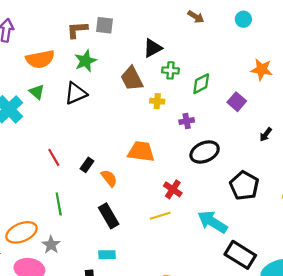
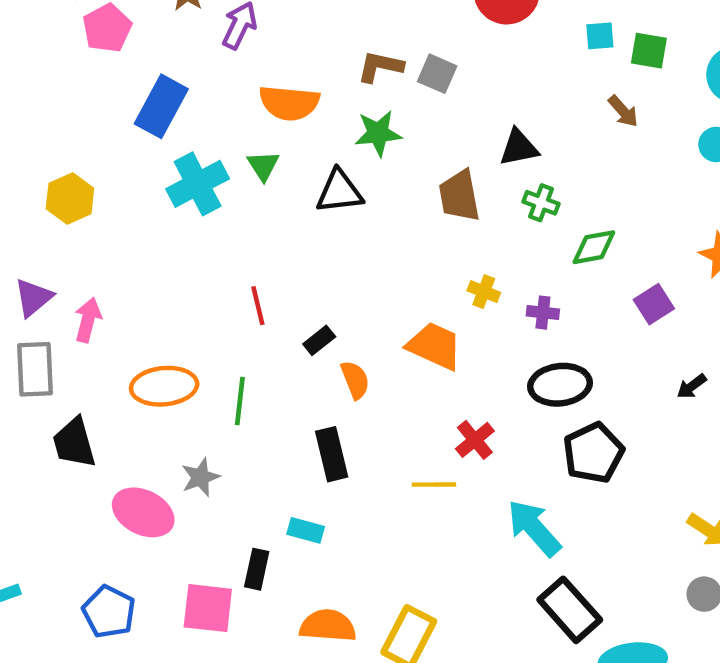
yellow cross: (157, 101) -> (484, 292), moved
black pentagon: (244, 186) -> (593, 453), moved
orange ellipse: (22, 232) -> (164, 386), moved

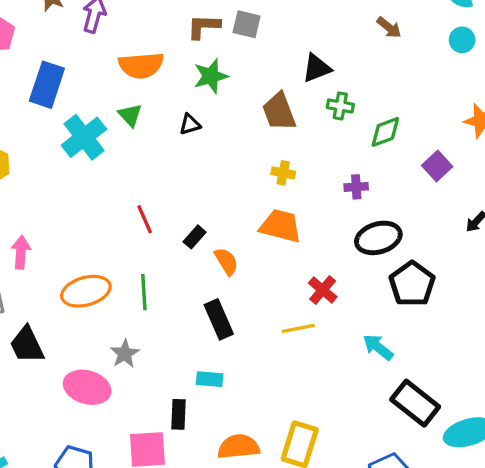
black triangle: (339, 192) -> (190, 124), size x0.6
yellow cross: (484, 292) -> (283, 173), moved
cyan arrow: (534, 528) -> (378, 347), size x0.7

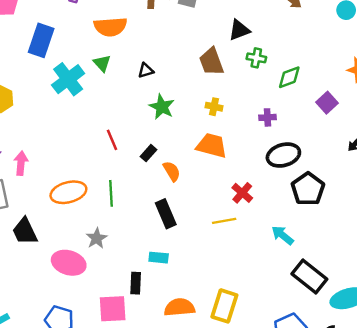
green star: (211, 76) -> (162, 107), moved, turned -30

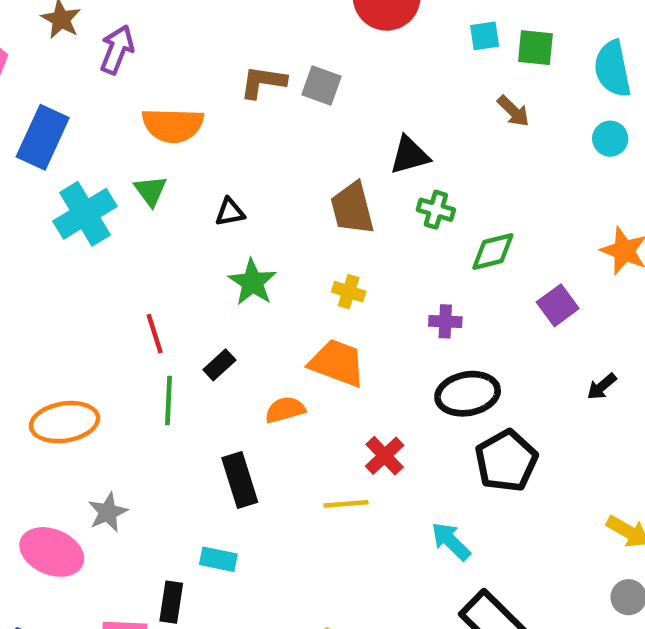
orange semicircle: (172, 171) -> (285, 410), moved, turned -80
green line: (111, 193) -> (168, 401), moved

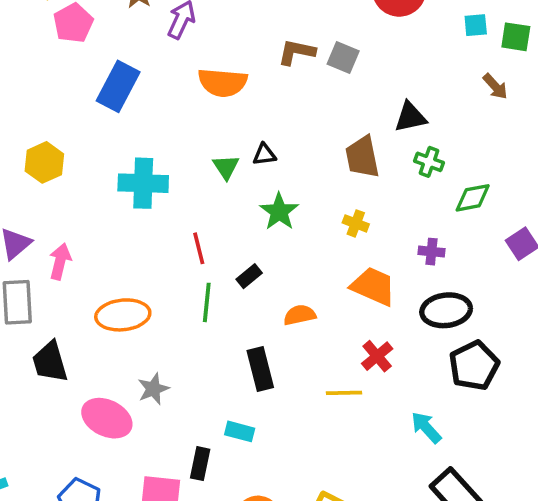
green triangle: (151, 191) -> (226, 167), moved
cyan cross: (85, 214) -> (143, 183), moved, turned 30
orange trapezoid: (337, 363) -> (373, 286), moved

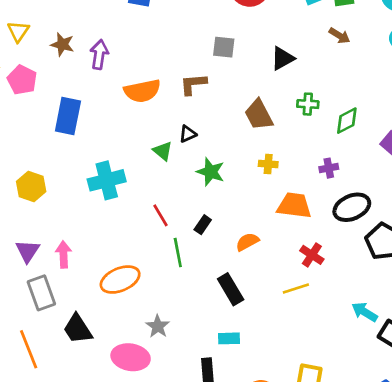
brown L-shape: (297, 52) -> (193, 84), moved
black triangle: (410, 117) -> (283, 58), moved
cyan arrow: (426, 427) -> (365, 312), moved

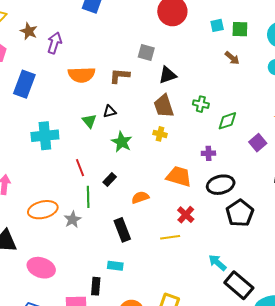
black triangle: (283, 58) -> (168, 75), moved
yellow cross: (268, 164) -> (160, 134), moved
gray star: (158, 326) -> (73, 220), moved

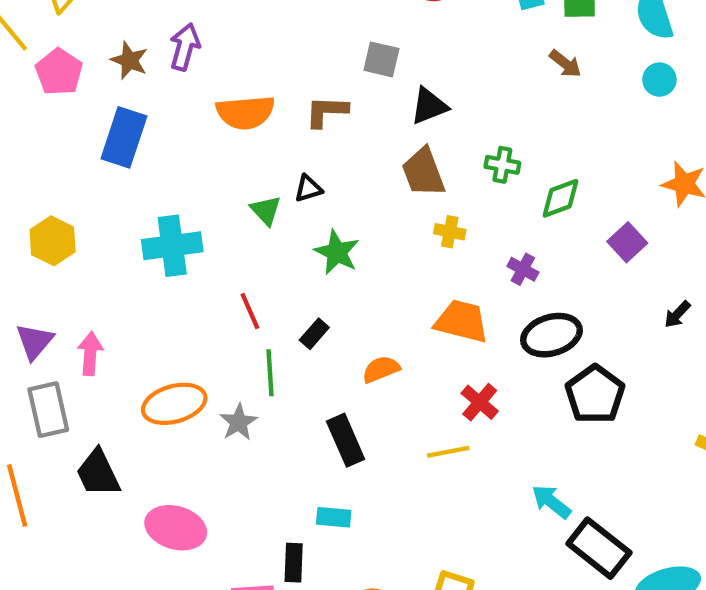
brown star: (29, 31) -> (129, 60), moved
yellow cross: (160, 134) -> (450, 232), moved
purple cross: (208, 153) -> (523, 269), turned 32

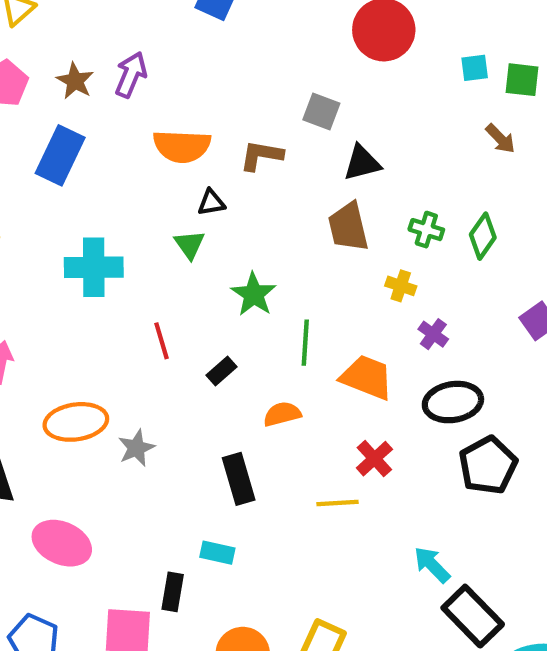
black triangle: (308, 189) -> (211, 203), moved
green diamond: (560, 198) -> (483, 236), moved, turned -42
yellow cross: (450, 232) -> (401, 286), moved
green line: (270, 373) -> (305, 343), moved

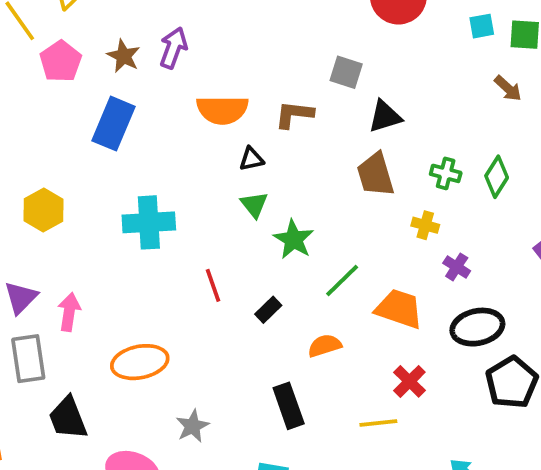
green triangle: (190, 245) -> (254, 205), moved
green line: (305, 343) -> (342, 280), turned 45
gray star: (136, 448) -> (192, 426), moved

